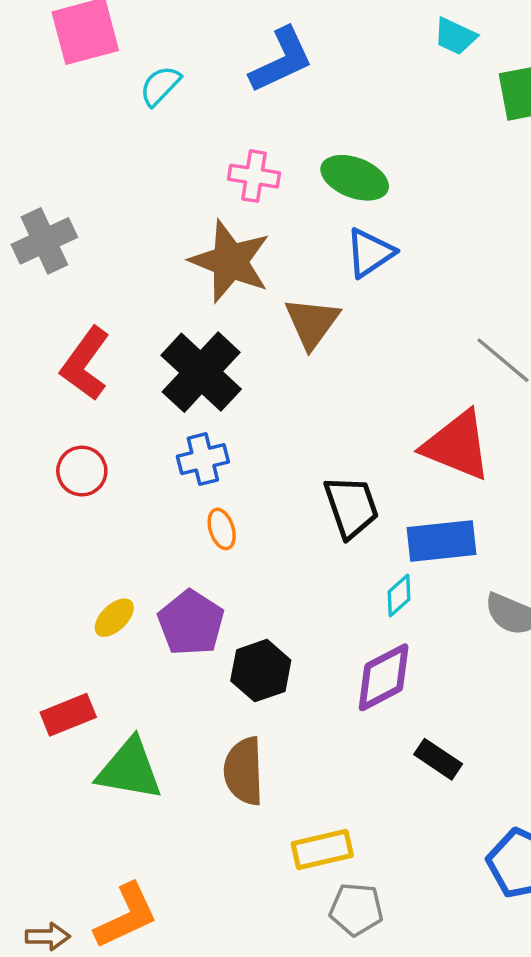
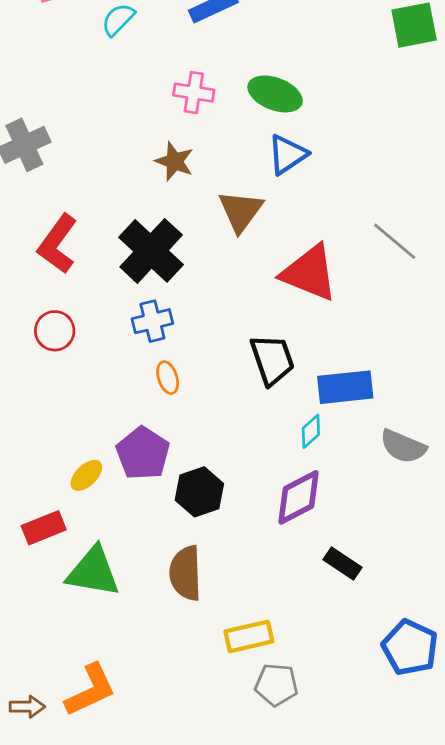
brown star: (230, 261) -> (174, 161), size x0.6
red triangle: (457, 445) -> (309, 273), moved
yellow ellipse: (114, 618) -> (86, 475), moved

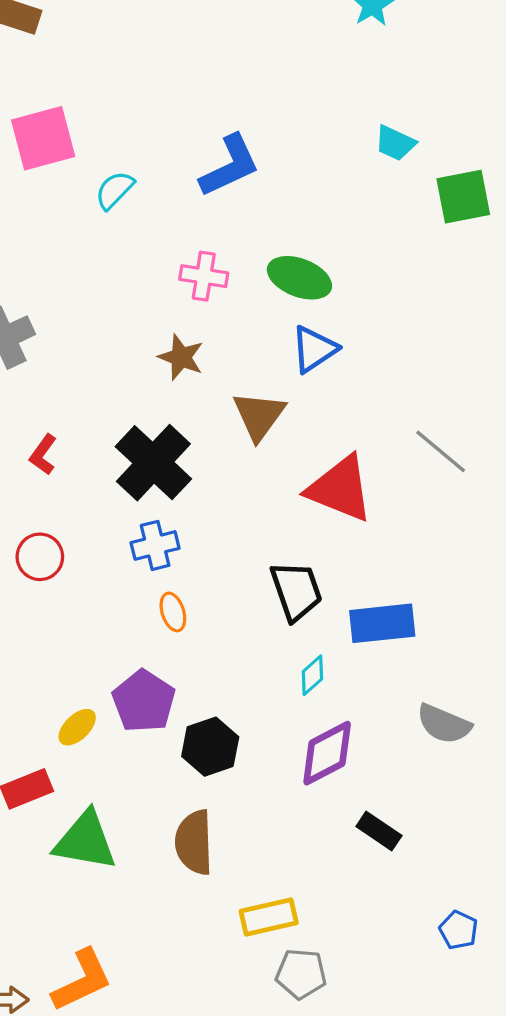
red L-shape: (57, 244) -> (43, 455), size x0.6
cyan diamond: (311, 431) -> (312, 675), moved
gray semicircle: (403, 446) -> (444, 724), moved
blue pentagon: (410, 647) -> (458, 930), size x0.6

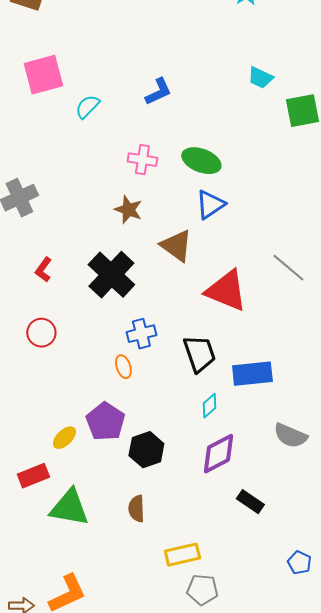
blue L-shape: (230, 166) -> (158, 92), size x0.7
brown triangle: (259, 416) -> (176, 246), turned -30
blue cross: (155, 545) -> (141, 334), moved
brown semicircle: (194, 842) -> (136, 509), size x0.7

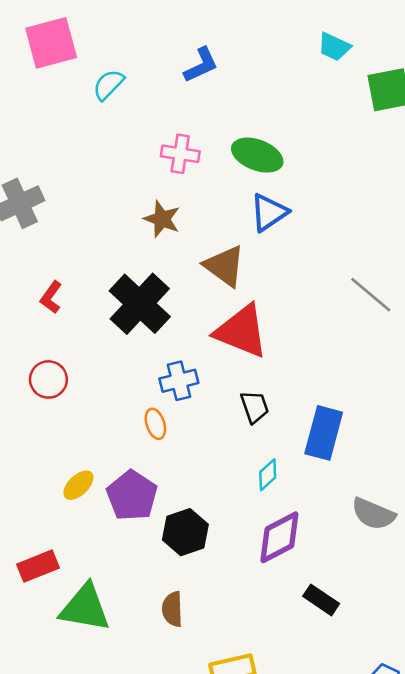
red triangle: (226, 291) -> (242, 331), moved
black trapezoid: (199, 354) -> (255, 407), size x0.7
blue rectangle: (252, 374) -> (324, 433), turned -69
yellow ellipse: (64, 438) -> (78, 485), moved

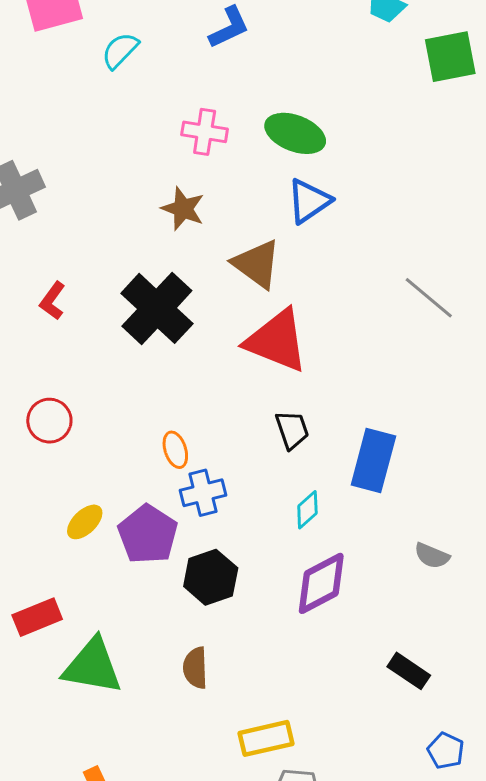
red circle: (48, 379) -> (49, 421), moved
blue cross: (179, 381) -> (203, 493), moved
gray semicircle: (373, 514) -> (432, 556), size x0.7
black rectangle: (321, 600) -> (409, 671), moved

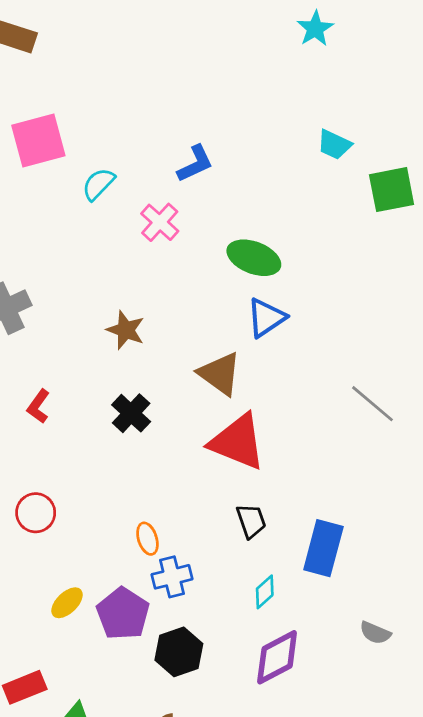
pink cross: (205, 132) -> (160, 222), moved, turned 33
brown star: (183, 209) -> (126, 330), moved
black cross: (157, 308) -> (131, 413), size x0.6

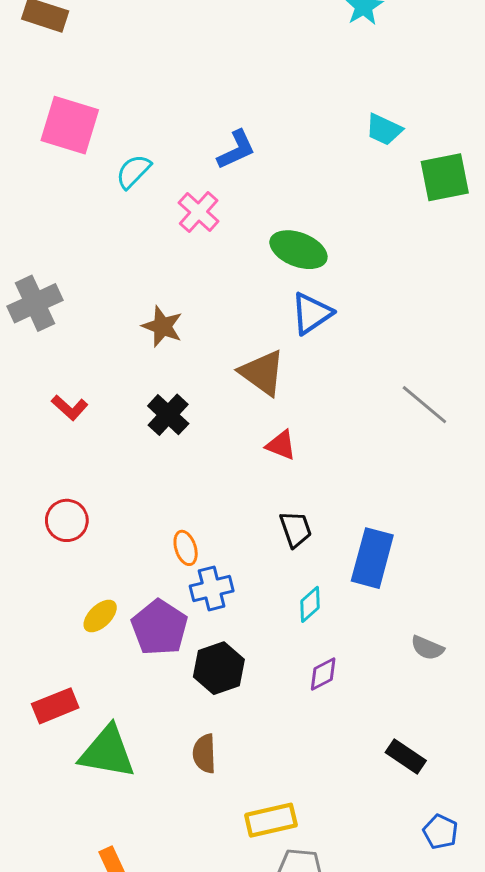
pink square: (38, 140) -> (70, 125), turned 32
red L-shape: (38, 406) -> (70, 407), turned -84
red triangle: (237, 442) -> (281, 445), size x0.5
purple diamond: (277, 657) -> (323, 674), size x0.6

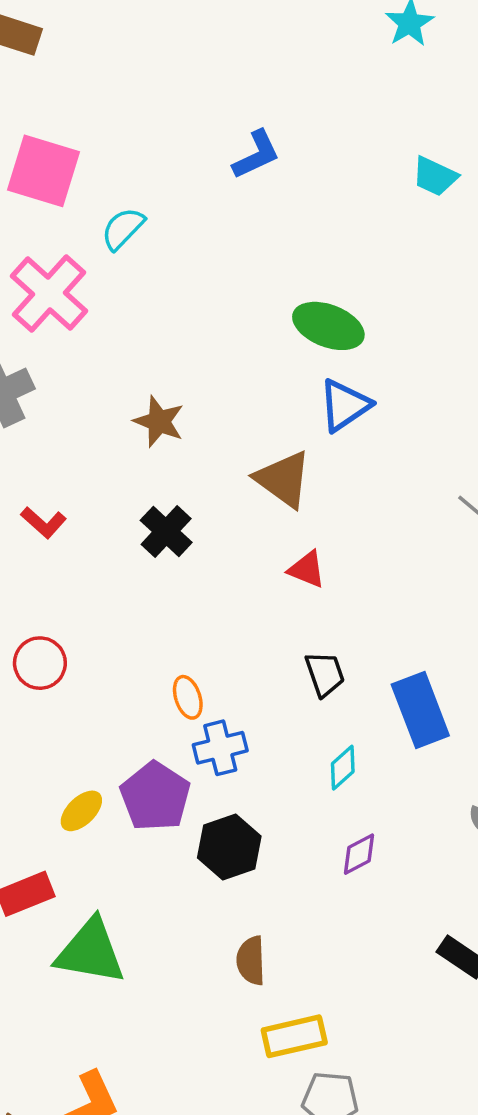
blue L-shape: (236, 150) -> (256, 155), moved
pink cross: (199, 212) -> (49, 293), moved, size x1.5
blue rectangle: (372, 558) -> (420, 710), turned -36
yellow ellipse: (100, 616) -> (81, 811), moved
brown semicircle: (204, 754) -> (251, 961), moved

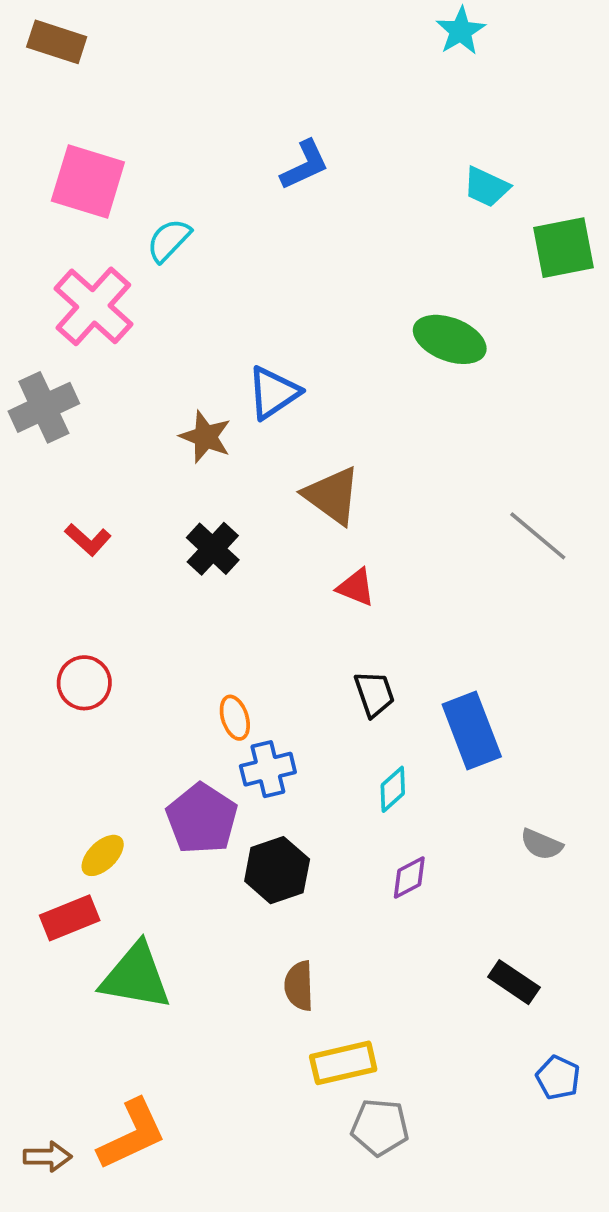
green ellipse: (328, 326) -> (450, 339), moved
blue triangle: (345, 405) -> (273, 393), moved
yellow ellipse: (81, 811) -> (103, 855), moved

